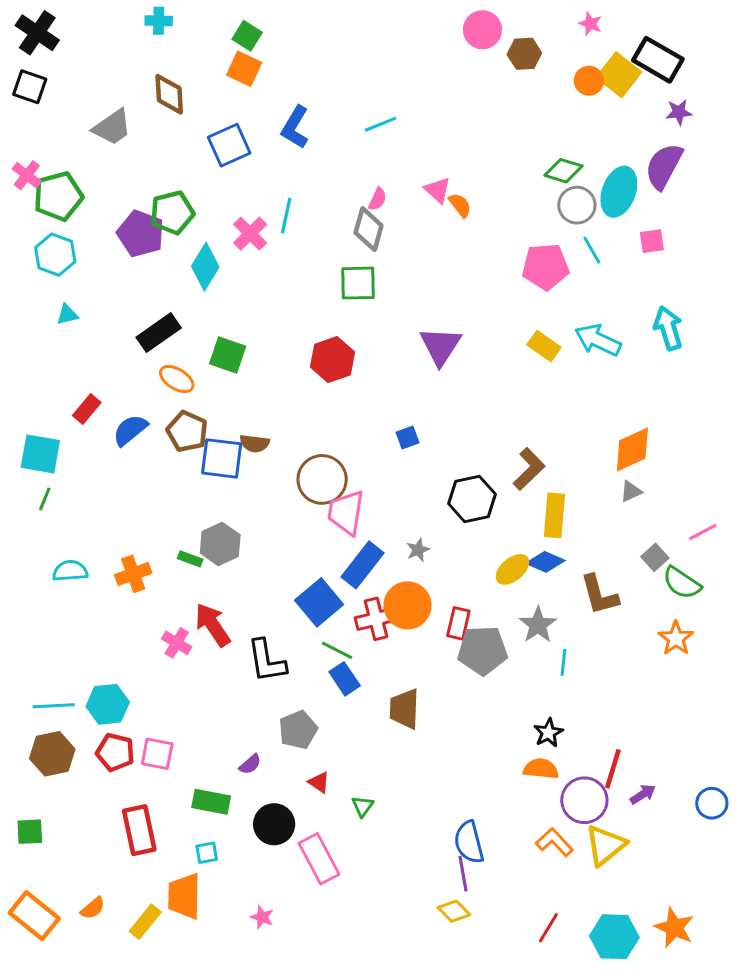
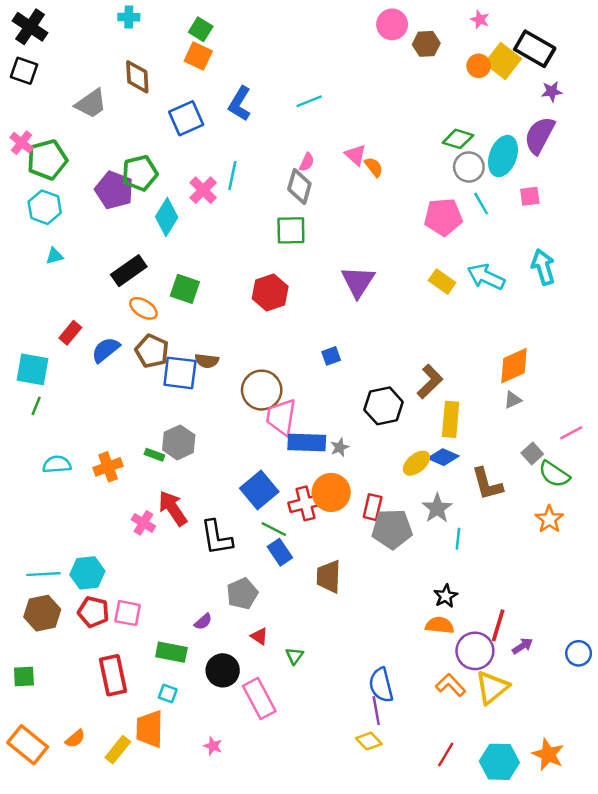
blue rectangle: (363, 565) -> (307, 442), moved, turned 54
cyan square: (207, 853) -> (168, 694), turned 30

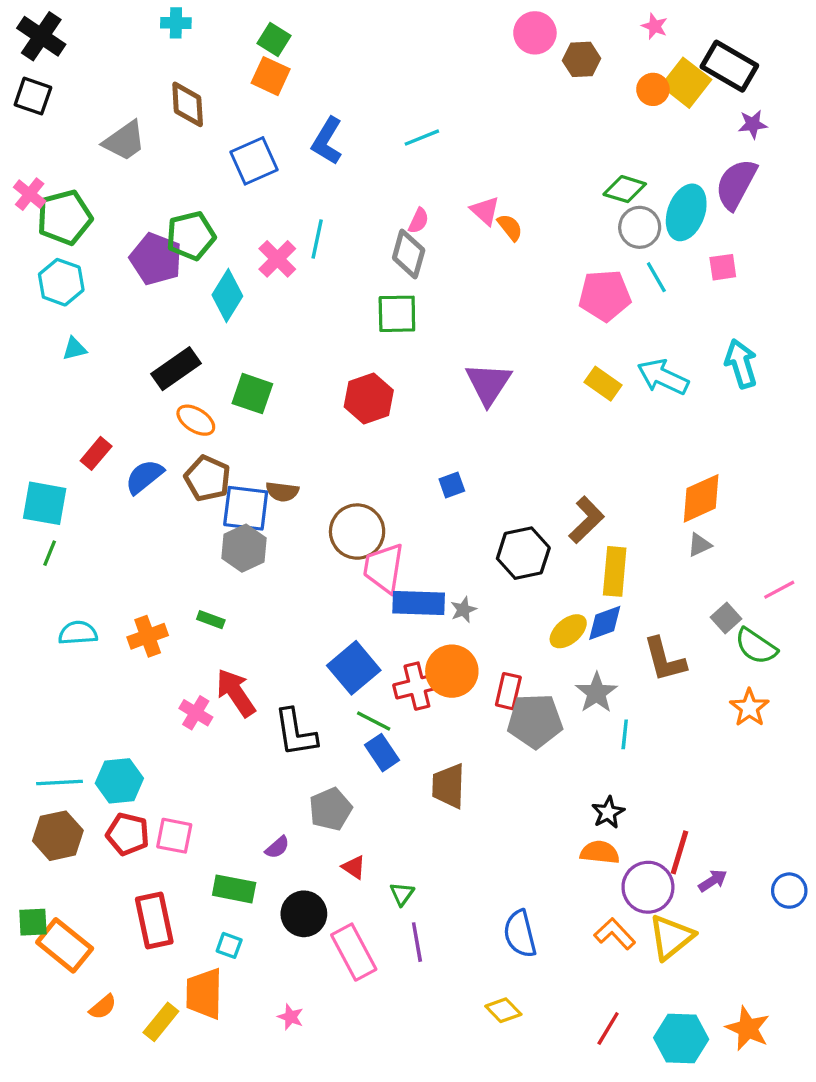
gray hexagon: (179, 442) -> (244, 548), moved
blue diamond: (443, 457) -> (605, 623), turned -44
purple line: (376, 711) -> (417, 942), moved
orange rectangle: (28, 745) -> (65, 945), moved

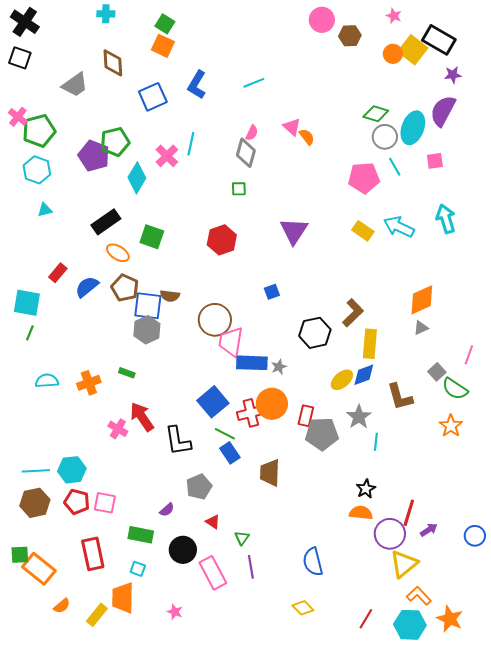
green square: (397, 314) -> (239, 189), size x0.6
pink line: (779, 590) -> (469, 355), turned -42
orange L-shape: (615, 934) -> (419, 596), moved

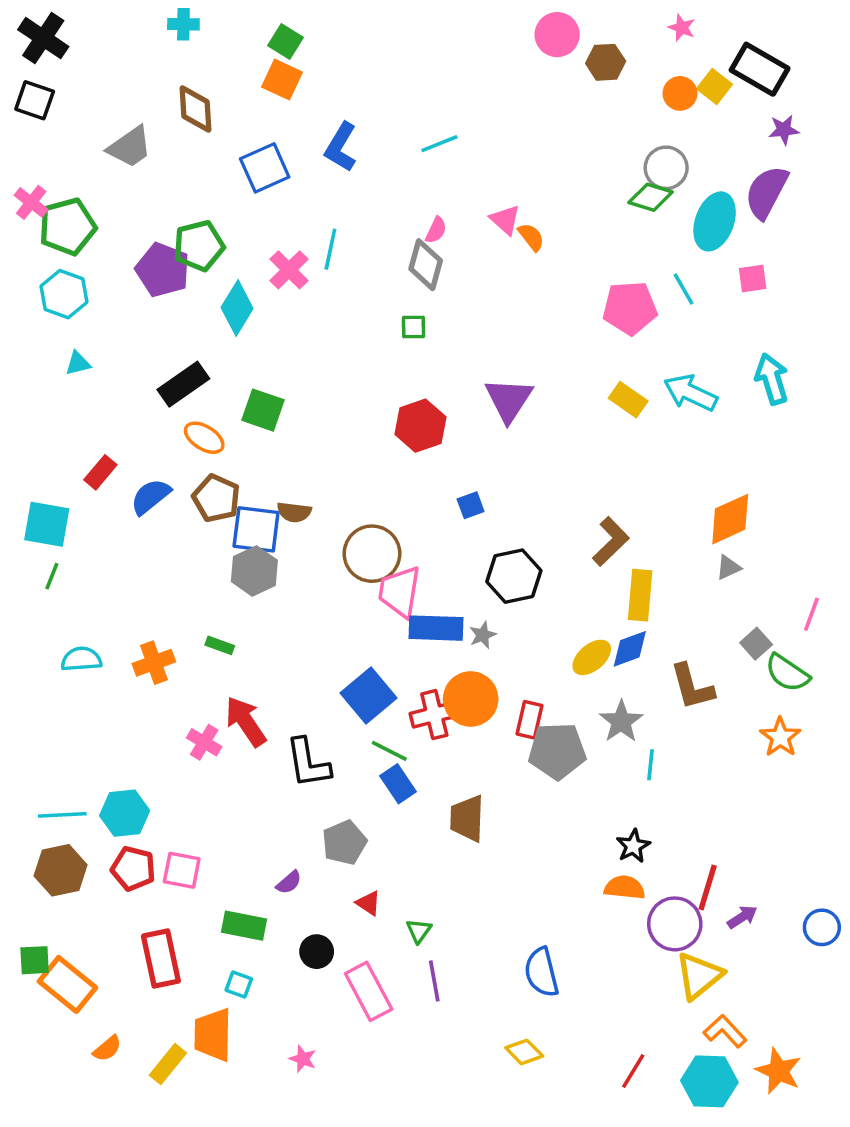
yellow square: (413, 50) -> (715, 86), size x0.7
gray circle: (385, 137) -> (666, 168), moved
red hexagon: (222, 240) -> (420, 426), moved
black hexagon: (315, 333) -> (514, 576), moved
black circle: (183, 550) -> (317, 952), size x0.7

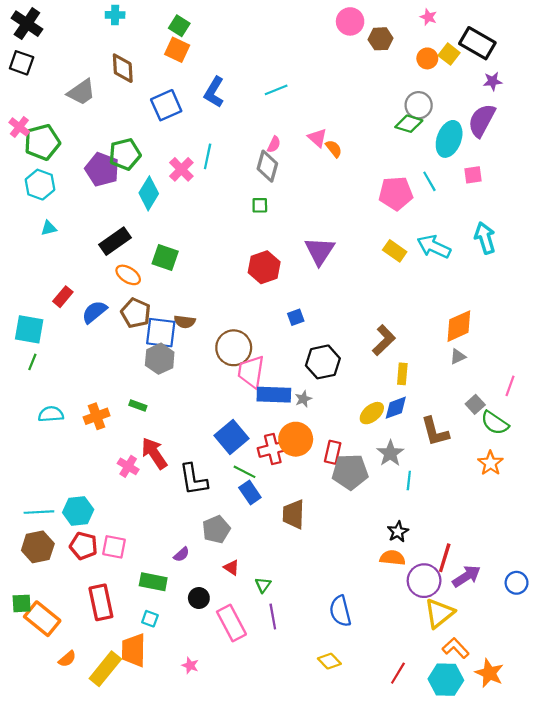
yellow rectangle: (640, 595) -> (402, 374), size x0.7
purple arrow: (742, 917) -> (466, 576), size x1.5
yellow rectangle: (168, 1064) -> (105, 669), size x1.4

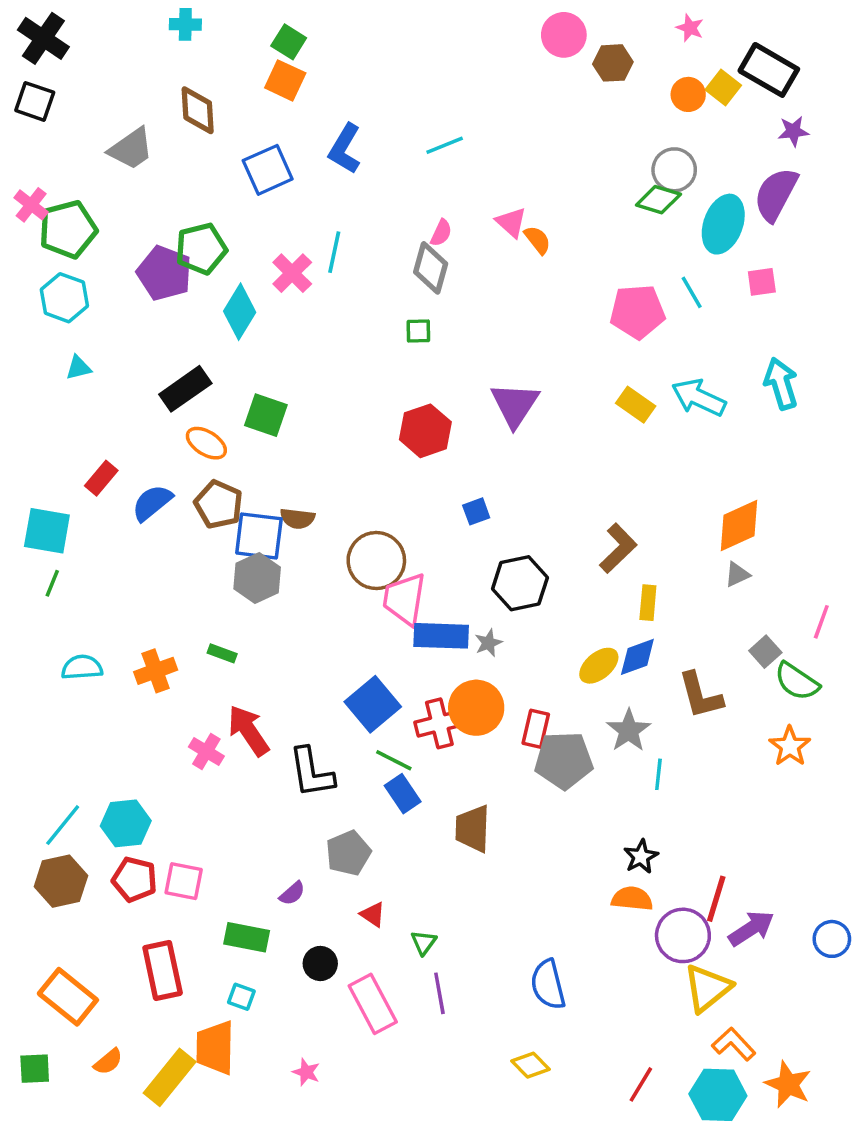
cyan line: (39, 512) -> (63, 825), turned -48
green square: (22, 603) -> (35, 1069), moved

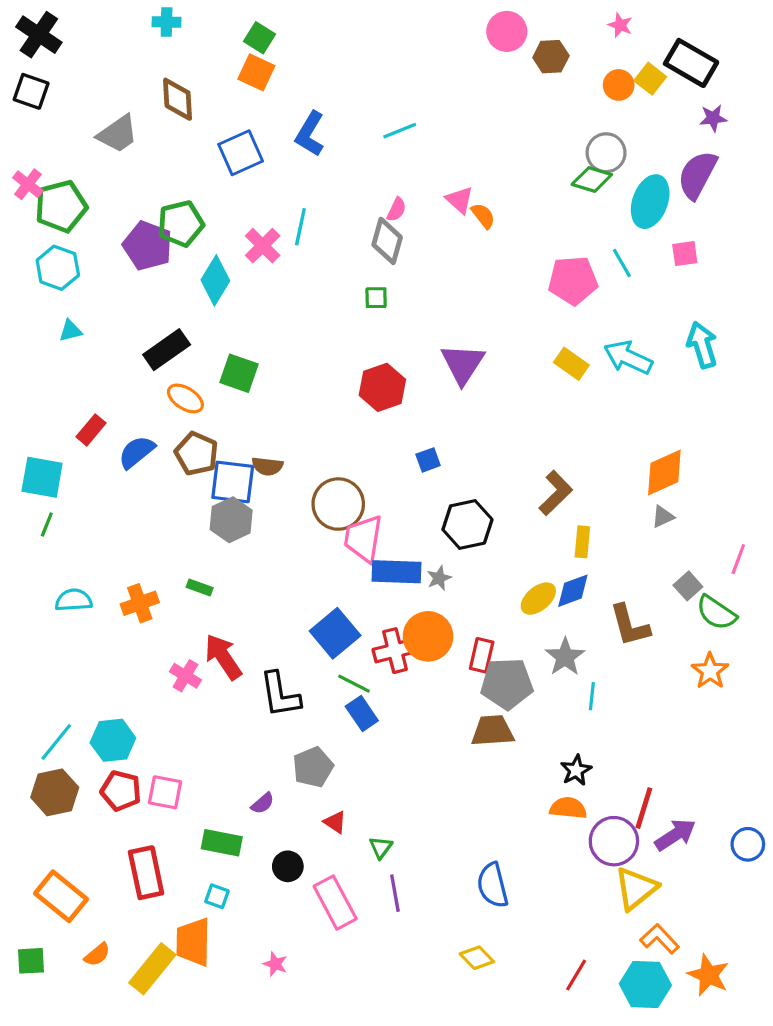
brown trapezoid: (473, 829) -> (493, 731), moved, turned 84

